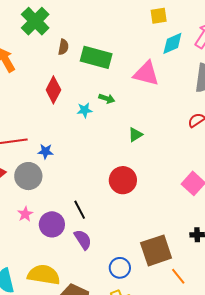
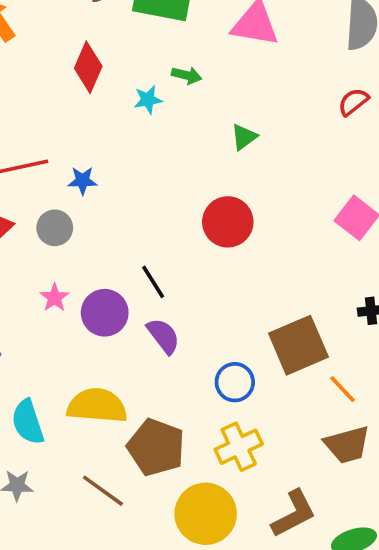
gray circle: (28, 176) -> (55, 228), size x0.7

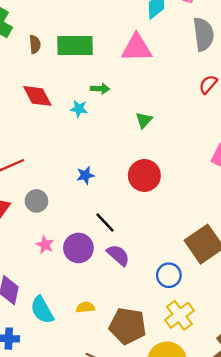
red diamond: (88, 67) -> (37, 96), turned -40
cyan star: (148, 100) -> (79, 109), turned 30
blue star: (82, 181) -> (85, 175), moved
yellow semicircle: (97, 406) -> (85, 307), size x0.5
cyan semicircle: (28, 422) -> (42, 310), moved

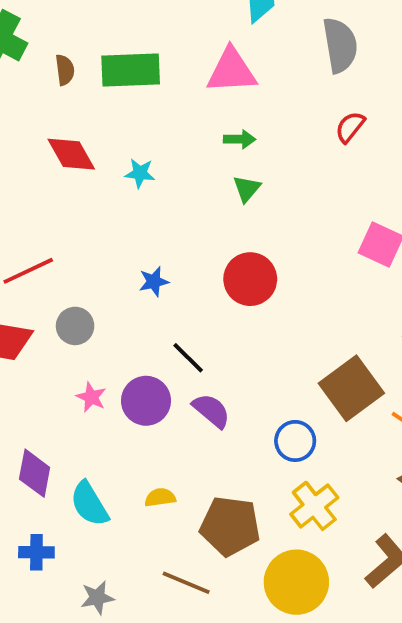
green arrow: (100, 89) -> (240, 139), moved

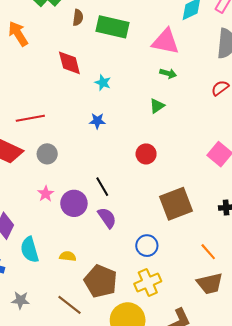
green arrow: (240, 139) -> (168, 73), moved
red circle: (250, 279) -> (146, 154), size x0.7
blue star: (154, 282) -> (97, 121), moved
brown square: (351, 388) -> (176, 204), moved

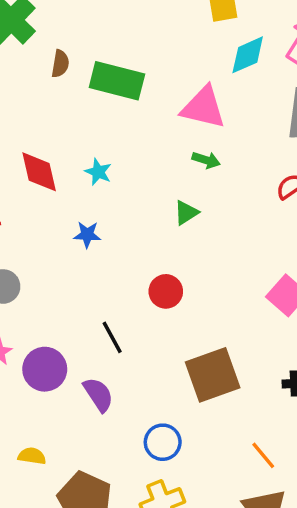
red diamond: (69, 63) -> (39, 172), moved
black line: (102, 187) -> (112, 337), moved

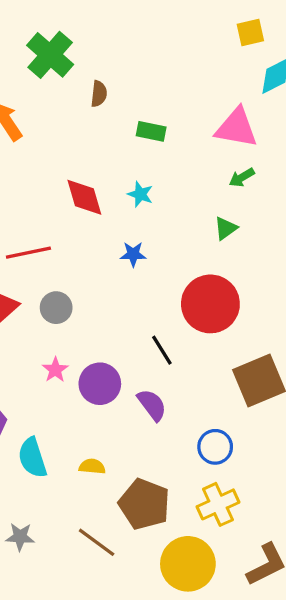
green rectangle: (117, 81) -> (151, 131), moved, size x0.6
green arrow: (206, 160) -> (242, 177), turned 135
red circle: (166, 291) -> (210, 304), size x1.8

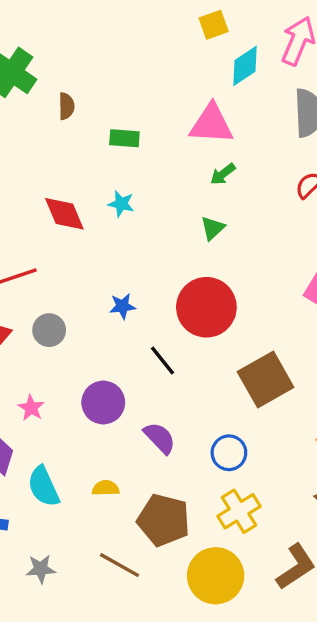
blue star: (133, 254) -> (122, 306), moved
pink star: (55, 370) -> (31, 408), moved
purple semicircle: (152, 405) -> (160, 438), moved

